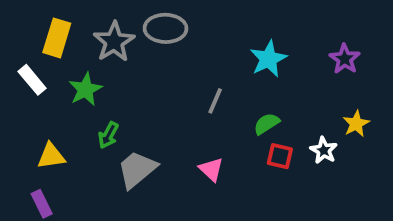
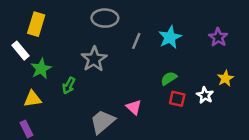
gray star: (114, 42) -> (94, 59), moved
green star: (85, 89) -> (41, 69), moved
gray line: (215, 101) -> (136, 41), moved
gray trapezoid: (137, 169) -> (102, 122), moved

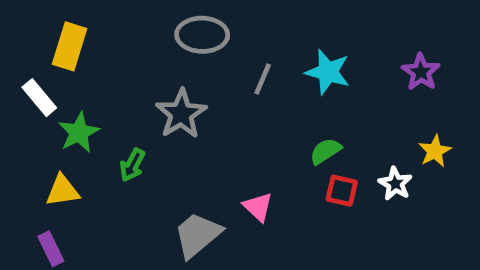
cyan star: (170, 37) -> (328, 72), turned -30

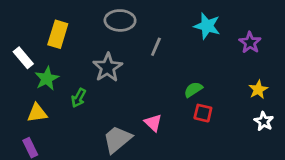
yellow rectangle: (70, 46) -> (58, 34), moved
cyan star: (328, 72) -> (207, 26), moved
white star: (395, 184) -> (264, 121), moved

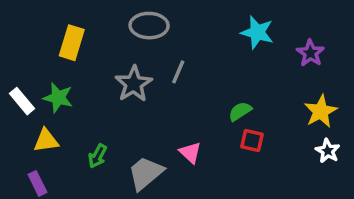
gray line: (156, 47) -> (178, 72), moved
white rectangle: (23, 58) -> (22, 101), moved
green star: (47, 78) -> (58, 98), turned -30
yellow star: (258, 90) -> (321, 111), size x1.4
green arrow: (79, 98) -> (98, 156), moved

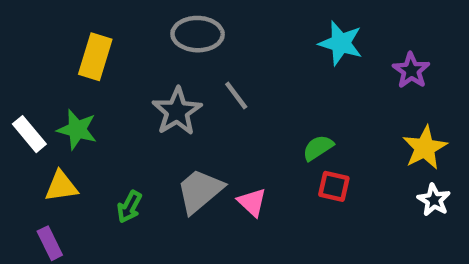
gray line: (178, 72) -> (236, 95), turned -60
gray trapezoid: (146, 173) -> (200, 191), moved

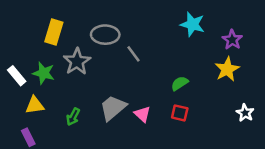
gray ellipse: (198, 34) -> (105, 35), moved
gray star: (177, 111) -> (77, 62), moved
yellow star: (425, 148) -> (227, 69), moved
red square: (334, 186) -> (180, 113), moved

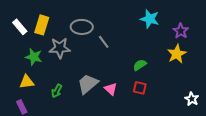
gray star: (77, 62) -> (60, 48), turned 30
white rectangle: (17, 76) -> (20, 27), moved
white star: (245, 113) -> (192, 99), moved

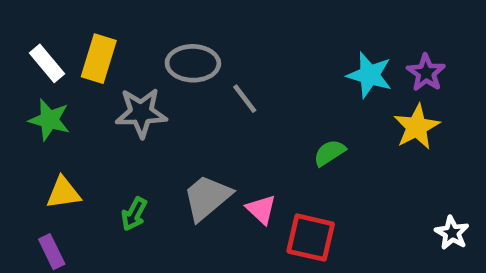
cyan star: (150, 19) -> (370, 75), moved
green star: (34, 57) -> (49, 120), moved
red square: (140, 88) -> (311, 238), moved, size x1.5

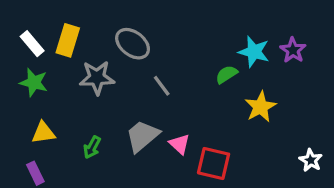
gray ellipse: (193, 63) -> (133, 44), turned 36
gray line: (245, 99) -> (162, 86), moved
yellow star: (417, 127) -> (261, 107), moved
green semicircle: (329, 153) -> (226, 74), moved

